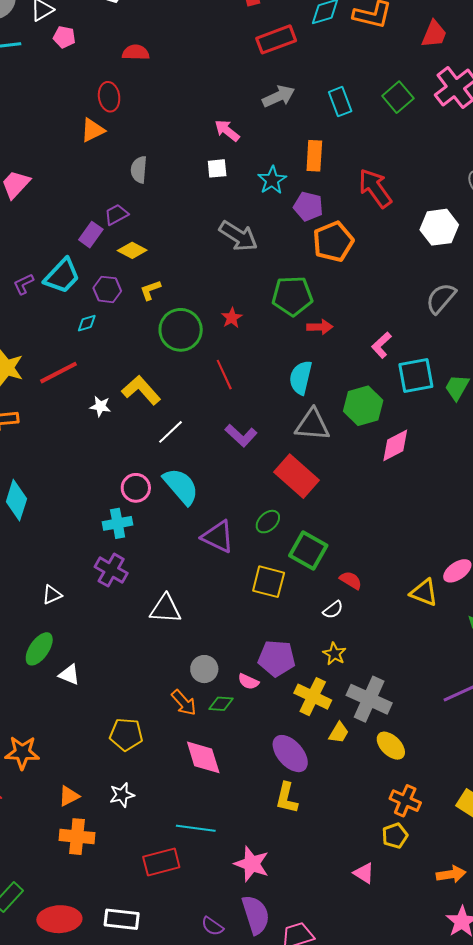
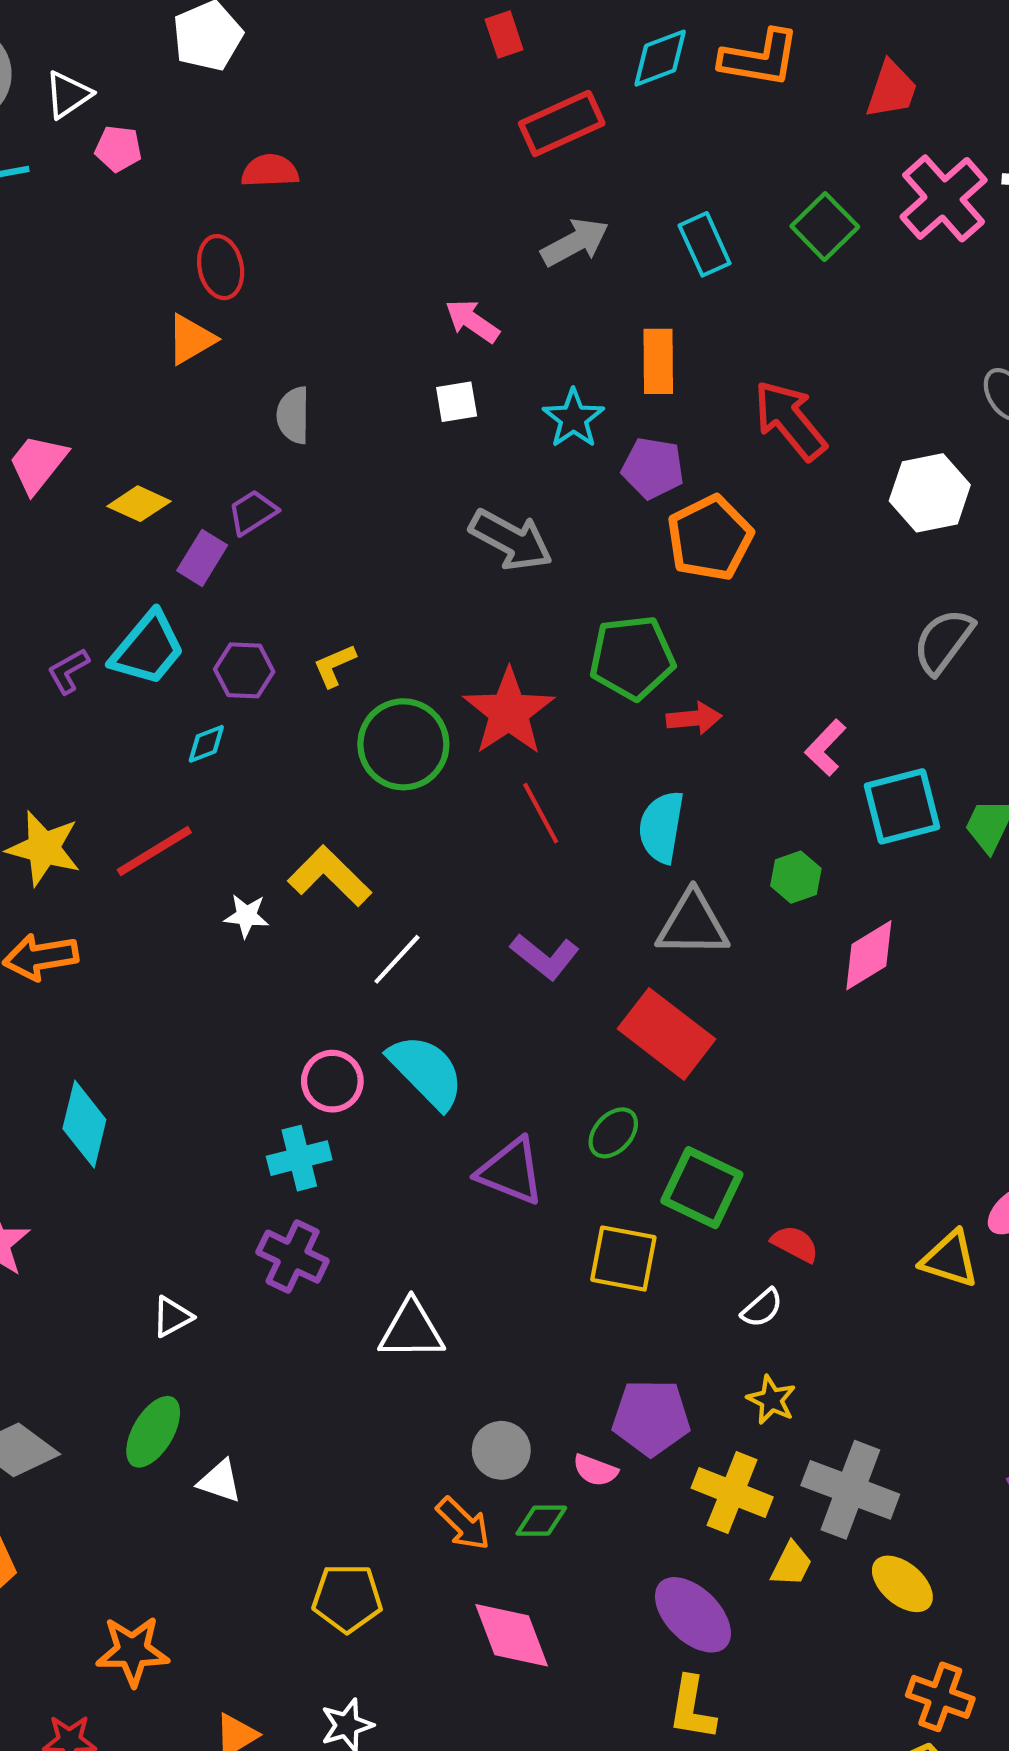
yellow diamond: (132, 250) -> (139, 504), moved
red star: (232, 318) -> (509, 712), size x2.0
red line: (224, 375) -> (541, 813), moved
green hexagon: (363, 406) -> (796, 877), size x0.6

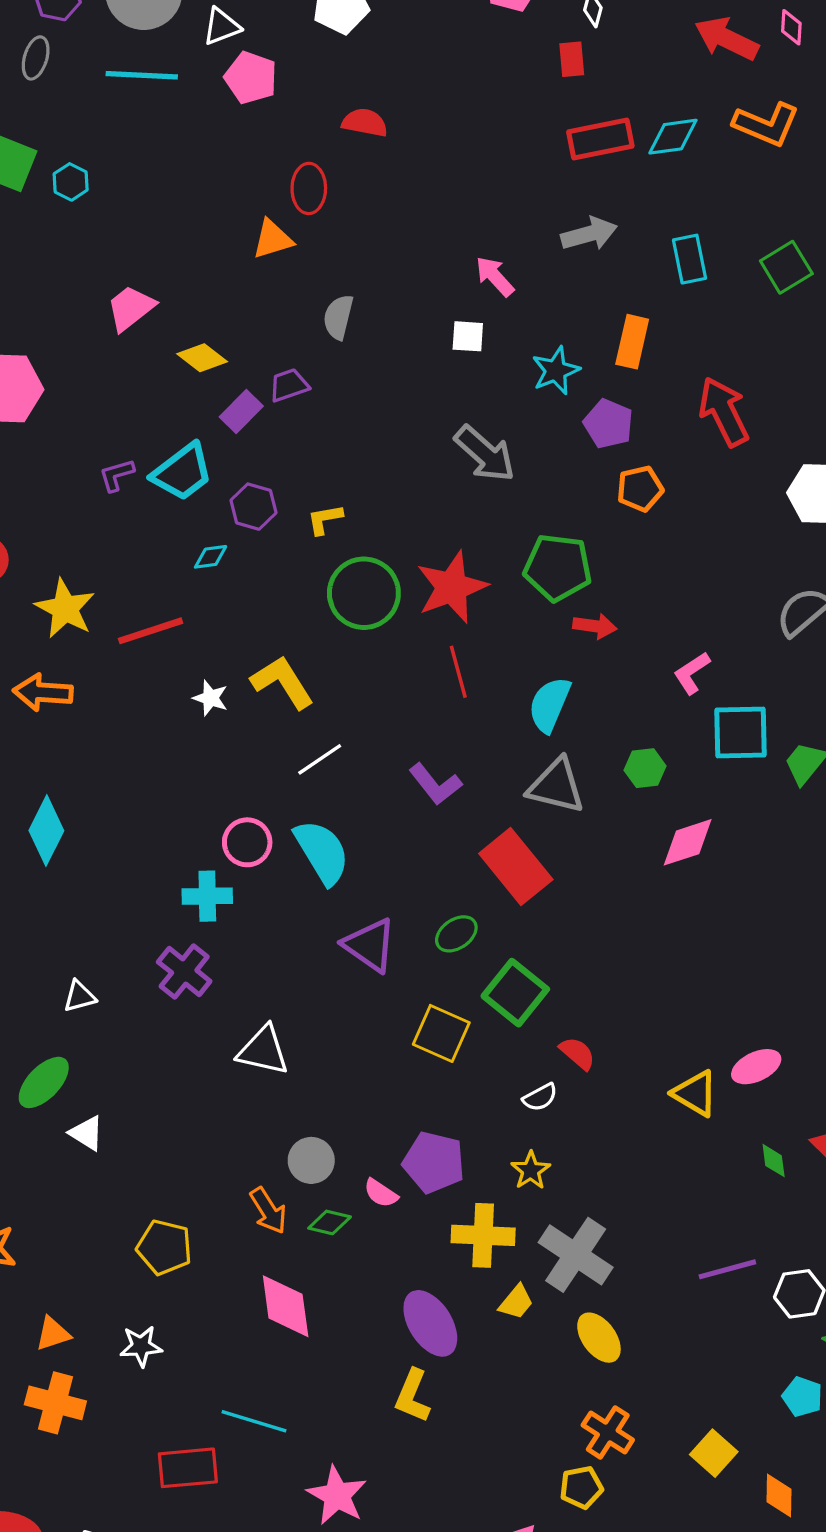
cyan diamond: (660, 58) -> (673, 137), moved
pink pentagon: (118, 149) -> (251, 78), size x1.4
orange pentagon: (710, 538) -> (640, 489), size x0.7
yellow cross: (732, 1492) -> (483, 1235), turned -32

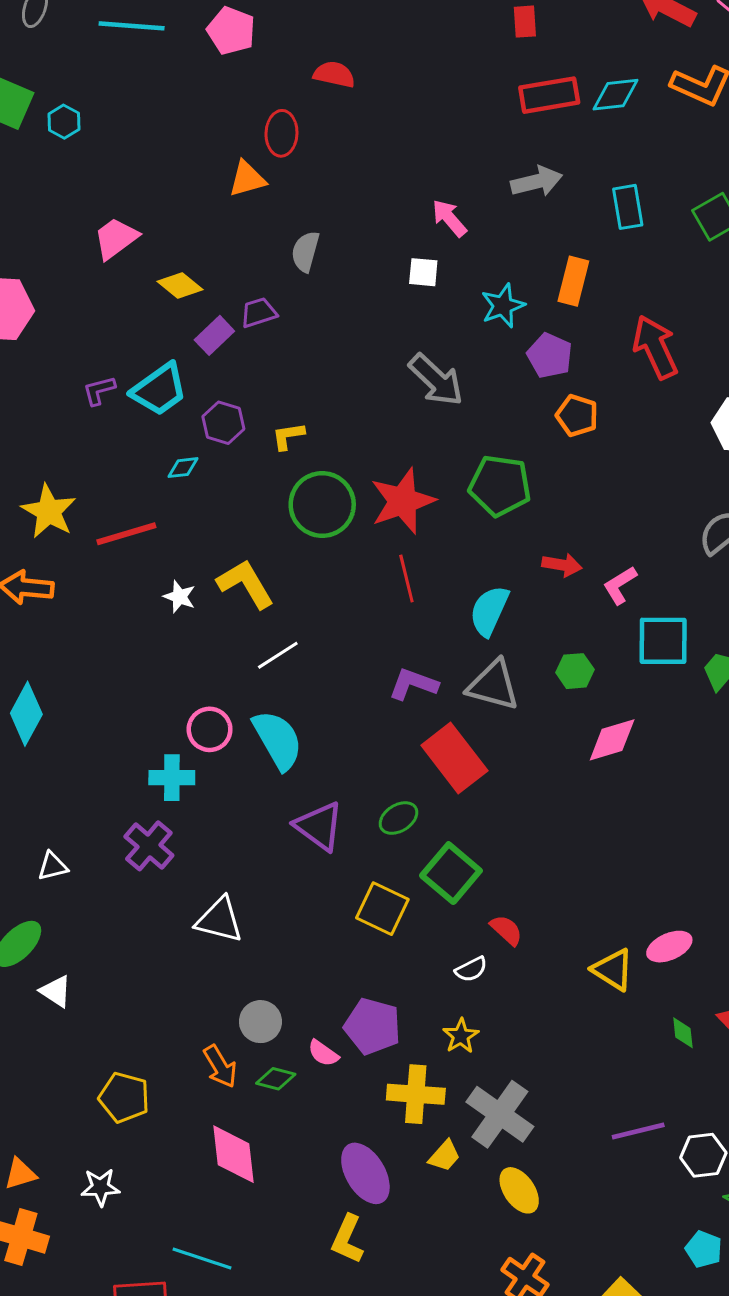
orange pentagon: (640, 489) -> (577, 416), turned 30
red arrow: (595, 626) -> (562, 565), moved
purple L-shape: (435, 784) -> (413, 684), moved, turned 147

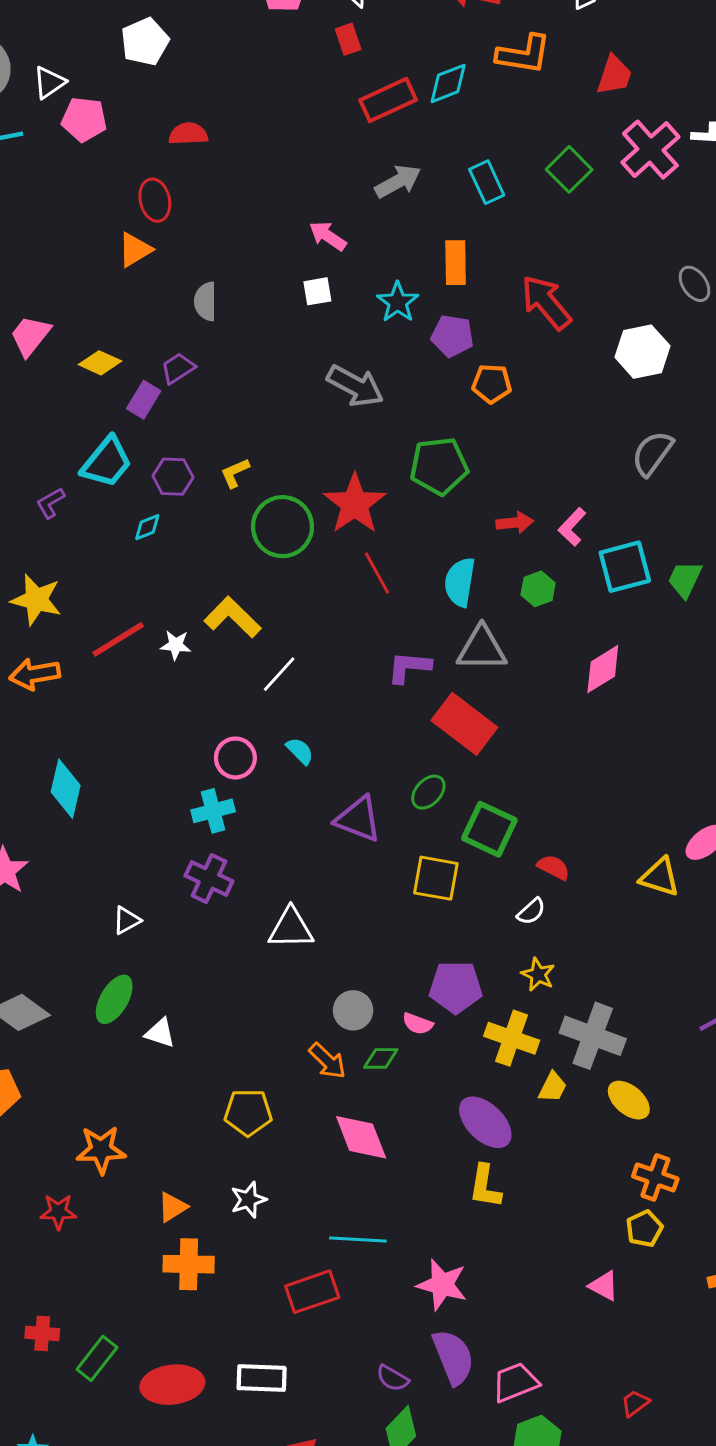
purple L-shape: (99, 391) -> (50, 503), moved
red line: (126, 534) -> (118, 639), moved
green hexagon: (575, 671) -> (538, 589), moved
cyan semicircle: (278, 740) -> (300, 751), size x0.5
yellow cross: (416, 1094) -> (512, 1038), turned 30

